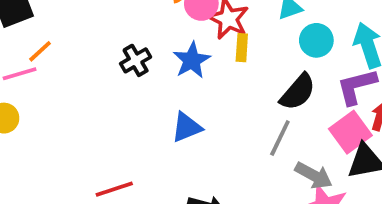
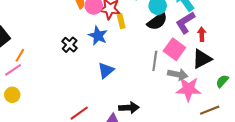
black semicircle: (298, 92) -> (157, 21), moved, turned 30
pink square: (350, 132) -> (174, 49), moved

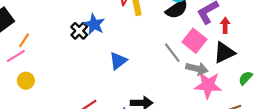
blue star: (98, 36) -> (94, 24), moved
gray line: (155, 61) -> (172, 53), turned -48
yellow circle: (12, 95) -> (26, 81), moved

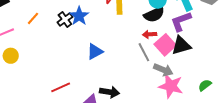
red arrow: (225, 25) -> (149, 34), moved, turned -104
orange line: (24, 40) -> (33, 18), moved
black triangle: (224, 53) -> (181, 45), moved

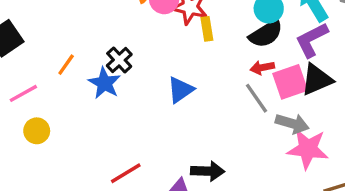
blue star: (79, 16) -> (105, 83), moved
pink square: (165, 45) -> (290, 82), turned 30
blue triangle: (95, 52) -> (180, 90), moved

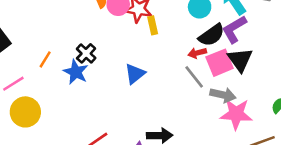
black semicircle: (266, 34) -> (212, 35), moved
black triangle: (317, 80) -> (240, 60), turned -40
yellow circle: (37, 131) -> (25, 112), size x1.5

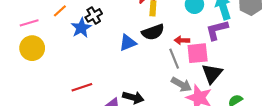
black semicircle: (212, 35) -> (153, 32), moved
black triangle: (240, 60) -> (212, 74), moved
gray arrow: (223, 95) -> (181, 84), moved

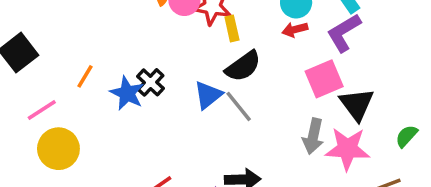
black cross: (94, 15) -> (151, 82), moved
red arrow: (182, 40) -> (295, 30), moved
gray line: (174, 59) -> (239, 106), moved
gray arrow: (181, 84) -> (313, 136), turned 90

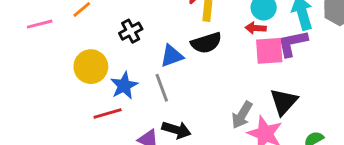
pink square: (324, 79) -> (269, 51), moved
blue star: (127, 93) -> (124, 86), moved
gray line: (239, 106) -> (162, 88), moved
yellow circle: (58, 149) -> (91, 67), moved

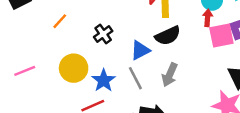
pink line: (40, 24) -> (25, 71), moved
red arrow: (256, 28) -> (208, 18), turned 98
gray arrow: (242, 115) -> (170, 75), moved

